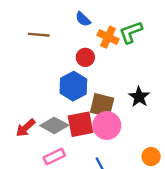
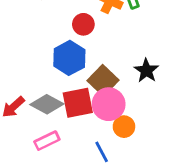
brown square: (102, 105) -> (103, 80), turned 30
orange circle: (151, 157) -> (124, 127), moved

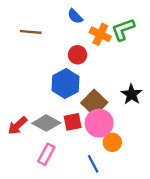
red square: (78, 103) -> (73, 122), size x0.7
pink rectangle: (47, 141) -> (46, 154), turned -36

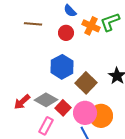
red circle: (77, 55) -> (66, 33), moved
red square: (73, 122) -> (63, 108), moved, turned -35
pink circle: (99, 123) -> (85, 113), moved
orange circle: (112, 142) -> (101, 116), size x1.5

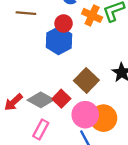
blue hexagon: (62, 67) -> (59, 41), moved
red square: (63, 108) -> (61, 99), moved

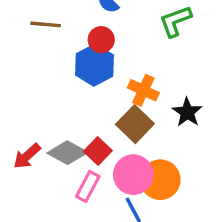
orange cross: (92, 15) -> (143, 90), moved
pink rectangle: (41, 130) -> (88, 186), moved

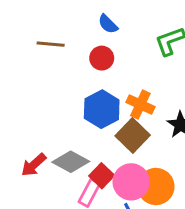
blue hexagon: (94, 65) -> (102, 109), moved
red square: (98, 151) -> (102, 176), moved

